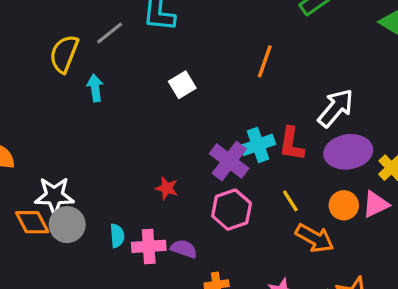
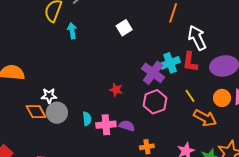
white arrow: (336, 108) -> (197, 38), moved, turned -65
white star: (54, 196) -> (49, 96), size x0.7

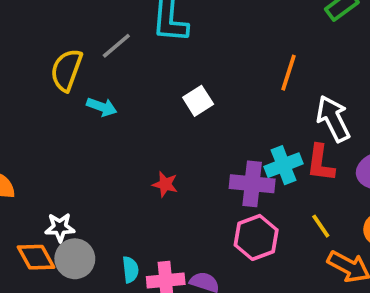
cyan arrow: (72, 31) -> (102, 107), turned 119
purple cross: (153, 73) -> (252, 184), turned -30
red star: (116, 90) -> (165, 184), moved

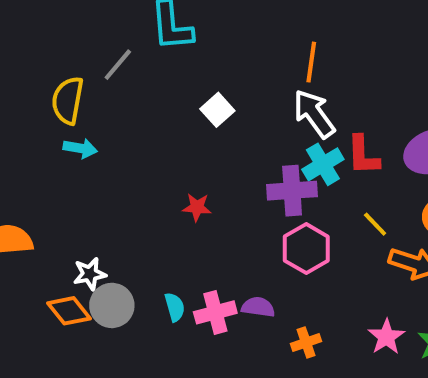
cyan arrow: (102, 107) -> (80, 148), moved
white arrow: (333, 119) -> (314, 114), moved

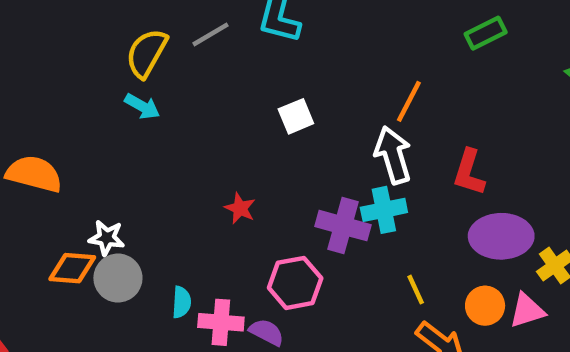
red L-shape: (363, 155) -> (469, 172), moved
pink hexagon: (306, 249) -> (295, 283), moved
orange diamond: (69, 311) -> (72, 268), turned -66

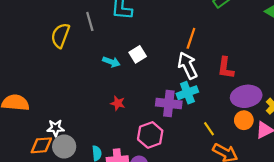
gray line: (211, 34) -> (90, 21), turned -66
cyan arrow: (142, 106) -> (111, 62), moved
orange circle: (485, 306) -> (244, 120), moved

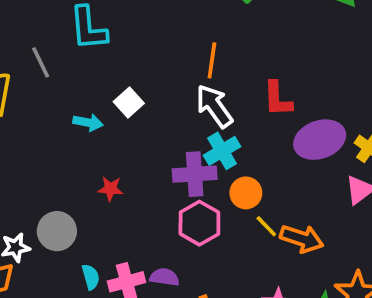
orange circle: (244, 120) -> (246, 193), moved
yellow line: (209, 129) -> (266, 226), moved
pink hexagon: (150, 135) -> (199, 223), moved
gray circle: (64, 146) -> (57, 231), moved

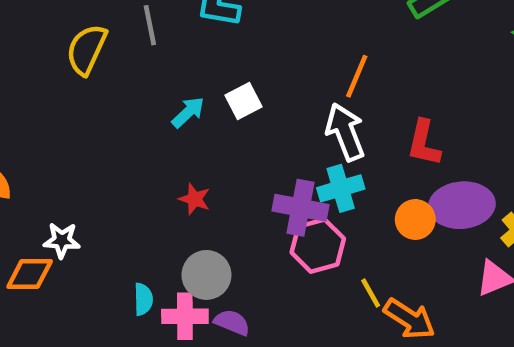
cyan arrow: (88, 122) -> (188, 112), turned -68
orange circle: (246, 193) -> (415, 219), moved
pink hexagon: (199, 223) -> (318, 246), moved
gray circle: (57, 231) -> (206, 275), moved

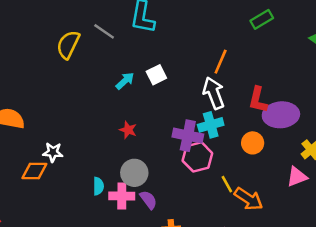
gray line: (150, 25) -> (104, 31), turned -45
purple ellipse: (462, 205) -> (281, 115), moved
purple semicircle: (232, 322) -> (148, 200), turned 30

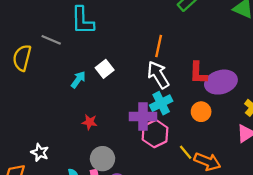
white star: (53, 152) -> (40, 152), moved, turned 30

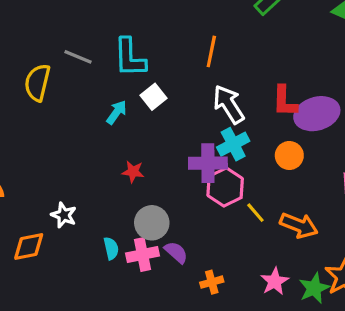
cyan L-shape: (82, 21) -> (130, 58), moved
orange line: (159, 46) -> (211, 51), moved
yellow line: (186, 152) -> (255, 213), moved

